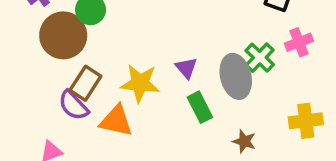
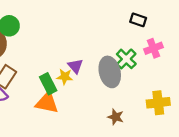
yellow star: (140, 83) -> (65, 77), moved, size x0.6
green rectangle: (200, 107) -> (48, 84), moved
orange triangle: (116, 121) -> (47, 103), moved

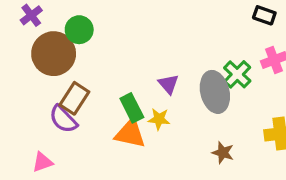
black rectangle: (138, 20) -> (264, 15), moved
yellow star: (65, 77) -> (159, 119), moved

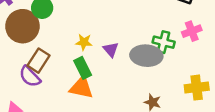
green cross: (237, 74) -> (164, 42), turned -30
gray ellipse: (215, 92) -> (146, 56), turned -72
yellow star: (159, 119) -> (84, 42), moved

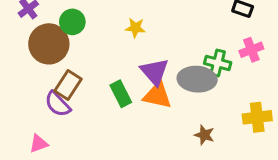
yellow star: (84, 42) -> (135, 28), moved
purple triangle: (111, 49) -> (154, 72), size x1.5
orange triangle: (81, 88) -> (157, 95), moved

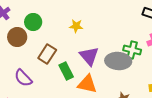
brown circle: (49, 44) -> (17, 37), size x0.7
brown rectangle: (68, 85) -> (47, 54), moved
orange triangle: (157, 95) -> (87, 84), moved

